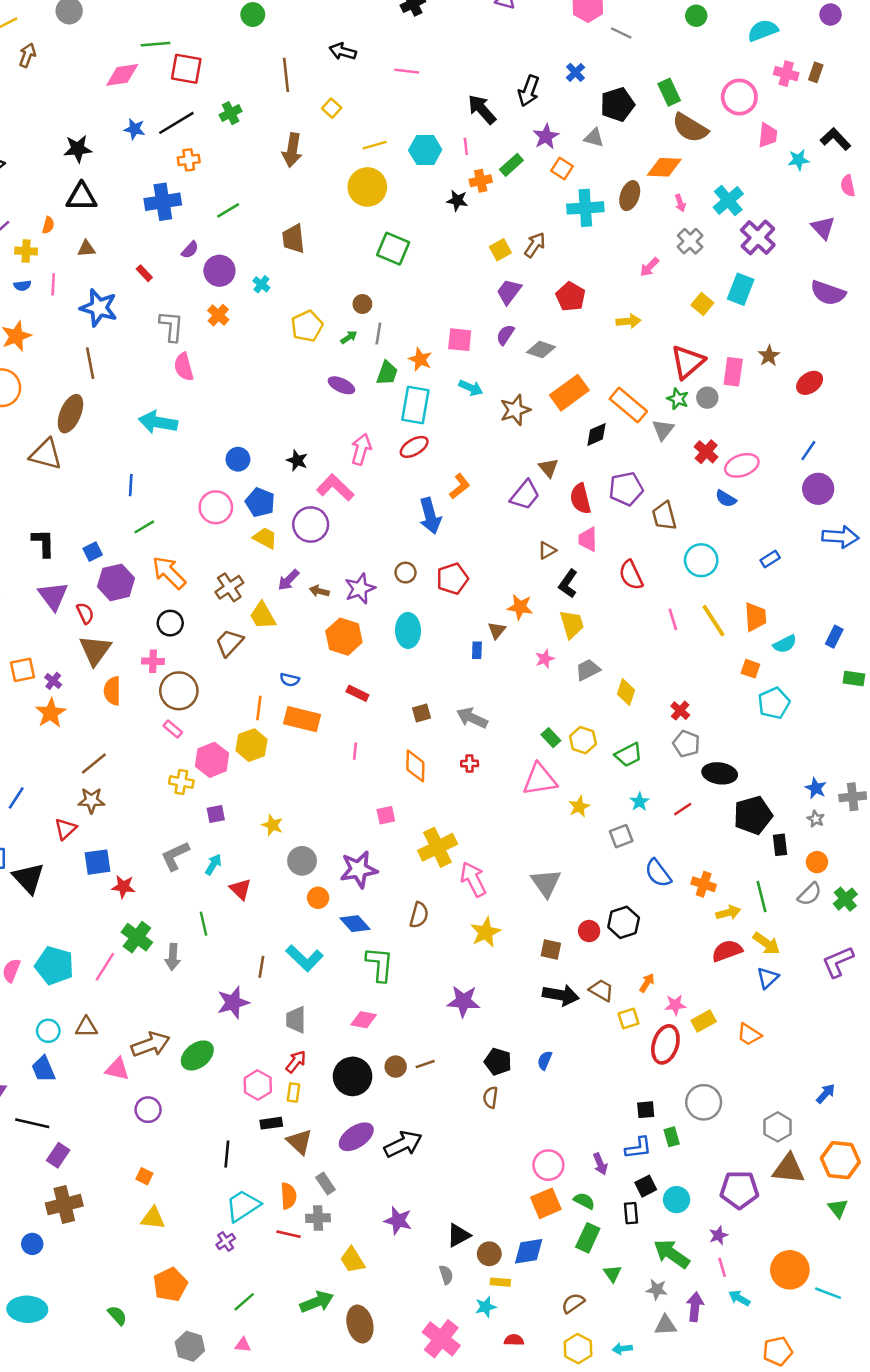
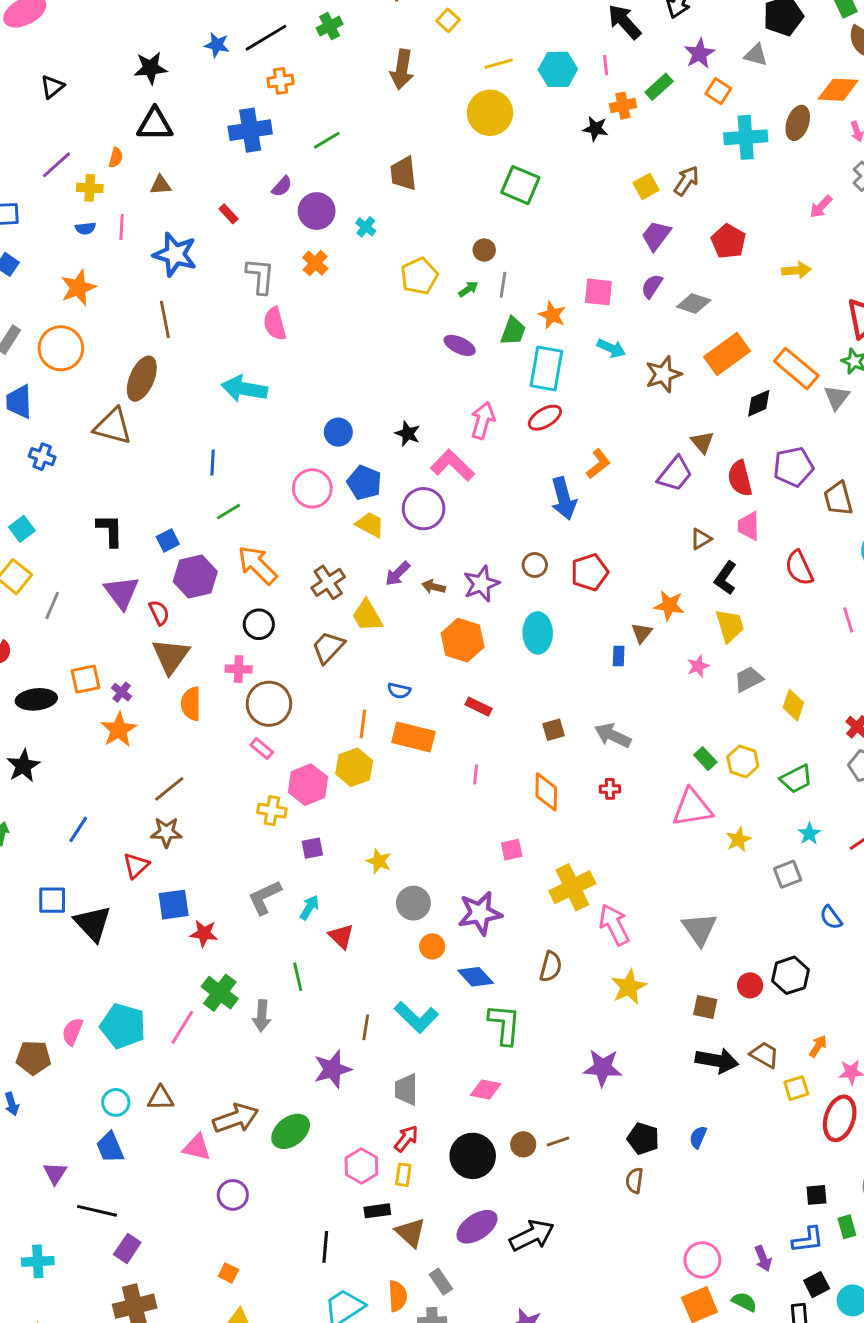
blue semicircle: (658, 873) -> (831, 918), size x0.7

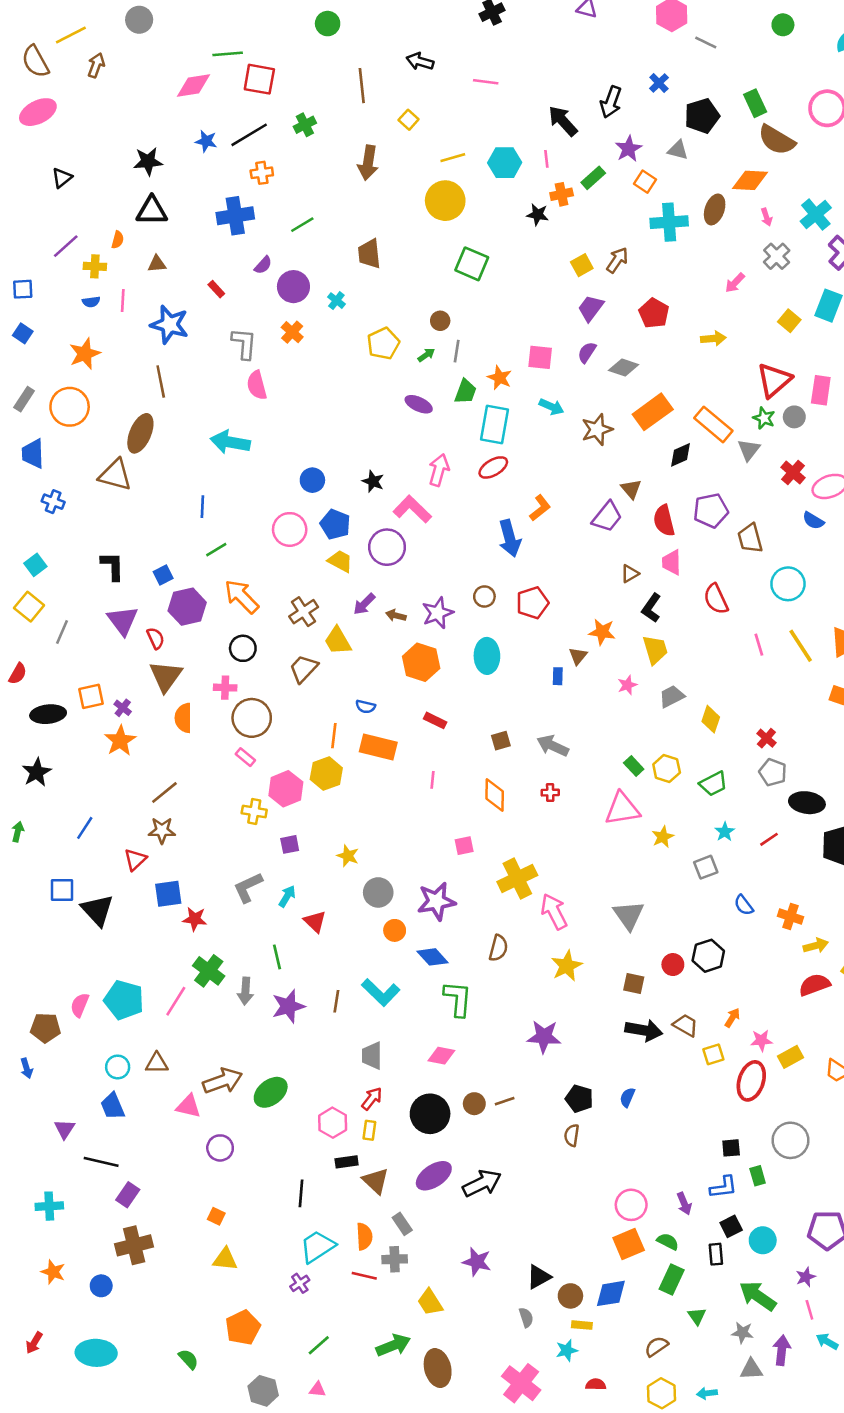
purple star: (333, 1069) -> (288, 1006), moved

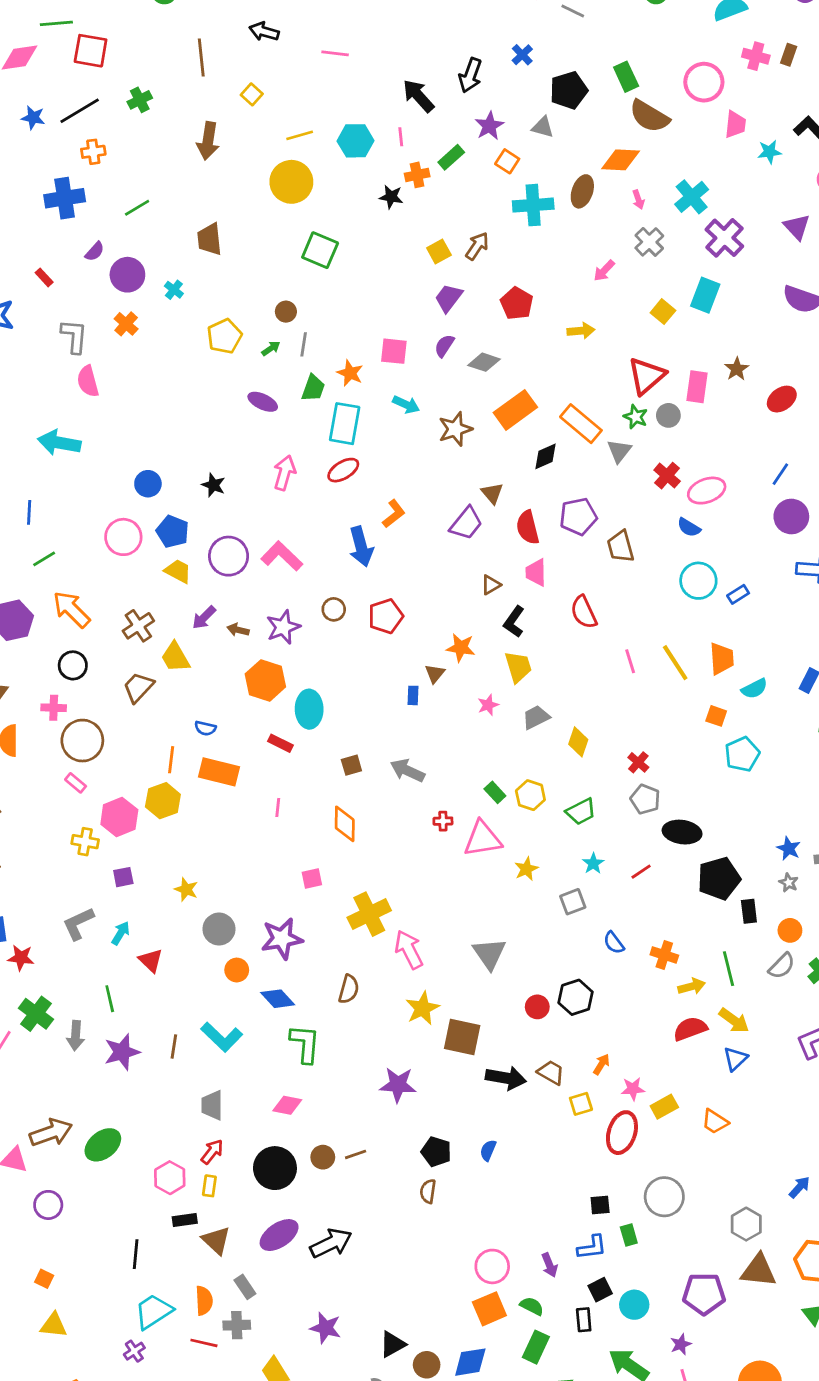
pink L-shape: (412, 509) -> (282, 556), moved
cyan circle: (788, 584) -> (698, 581), moved
cyan ellipse: (487, 656) -> (309, 709), moved
red cross: (550, 793) -> (443, 821), moved
brown square: (634, 984) -> (462, 1037), moved, size x1.6

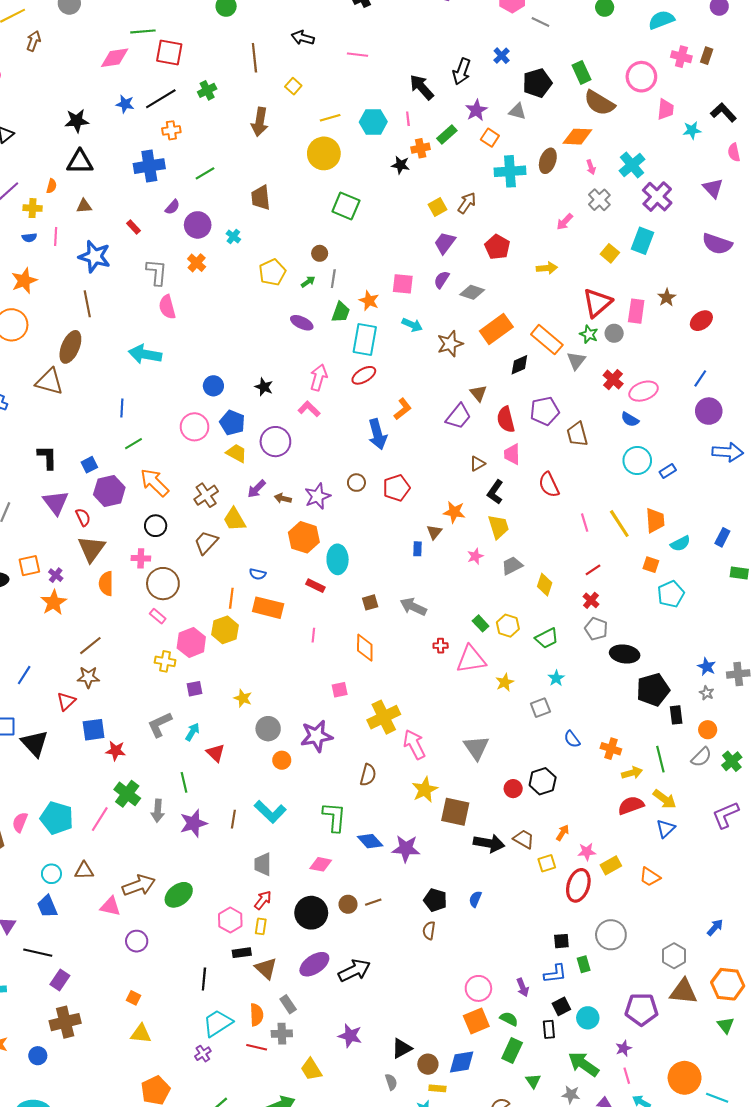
pink L-shape: (282, 556) -> (309, 409), moved, size x0.7
red line: (641, 872) -> (593, 570), moved
blue diamond: (278, 999) -> (370, 841), moved

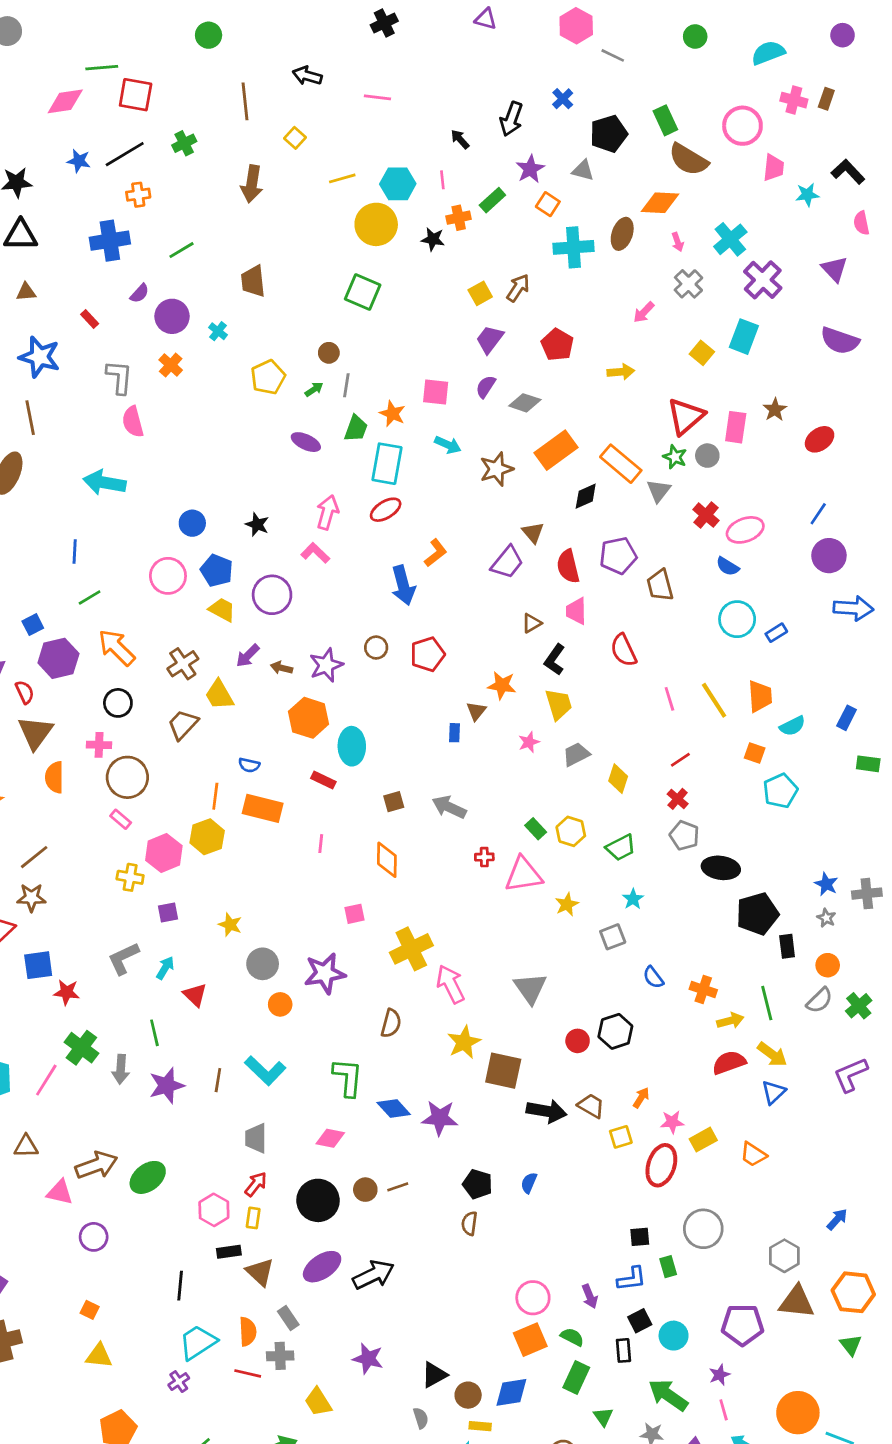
black arrow: (422, 87) -> (460, 139), size x0.6
yellow circle: (324, 153) -> (376, 224), moved

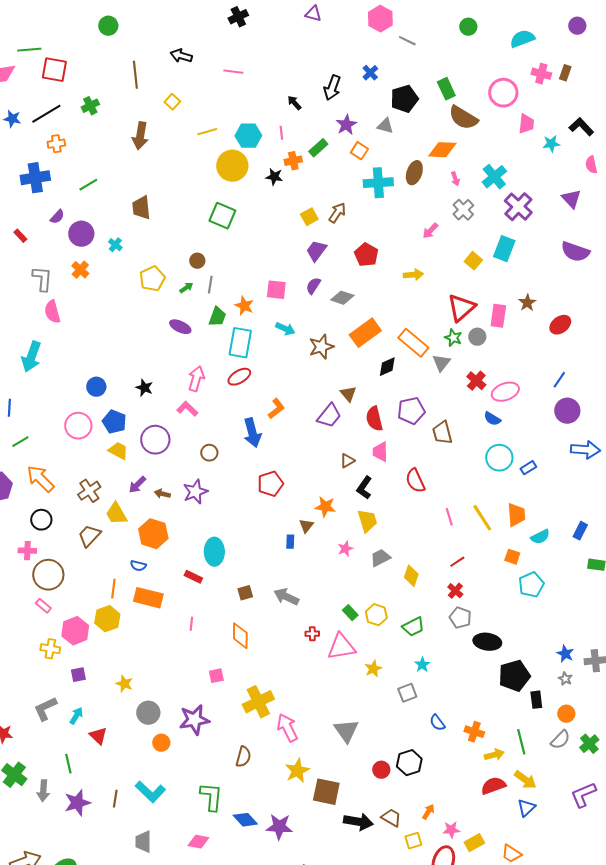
cyan arrow: (104, 483) -> (31, 357), turned -80
brown circle: (376, 648) -> (209, 453), moved
orange hexagon: (309, 718) -> (153, 534), moved

